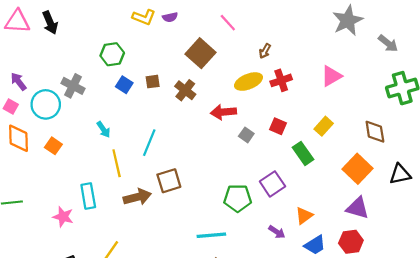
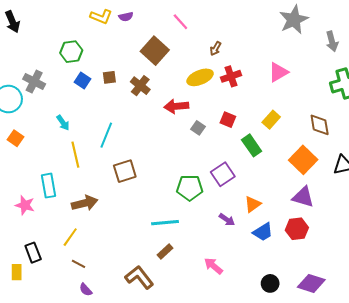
gray arrow: (388, 43) -> (332, 41), turned 36
brown arrow: (137, 197) -> (85, 203), moved

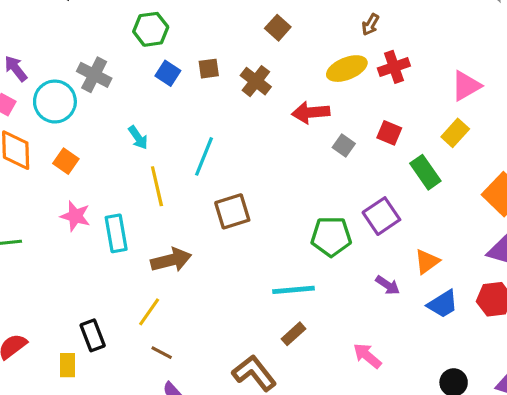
brown square: (155, 51) -> (278, 28), size x0.6
pink triangle: (278, 72) -> (466, 86), moved
pink star: (25, 205) -> (75, 216), moved

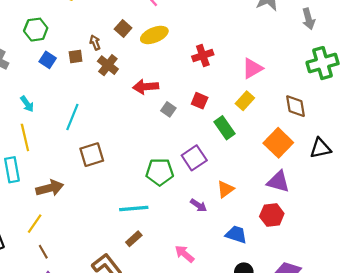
brown arrow: (370, 25) -> (95, 43), moved, turned 128
yellow ellipse: (347, 69) -> (154, 35), moved
yellow line: (157, 186) -> (25, 137), moved
blue trapezoid: (443, 304) -> (236, 234), moved, turned -130
brown line: (162, 353) -> (43, 252), turned 32

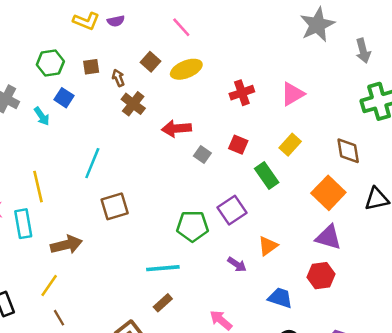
brown square: (76, 57) -> (91, 67), moved
pink triangle: (252, 68) -> (293, 94), moved
cyan arrow: (27, 104) -> (42, 116), moved

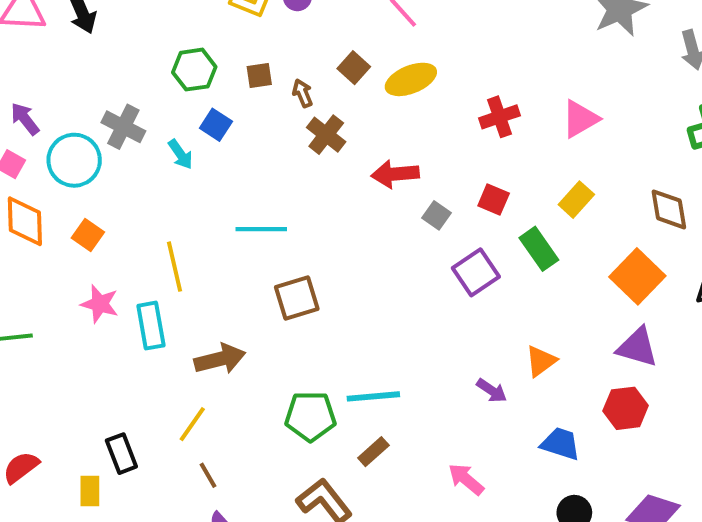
cyan line: (92, 163) -> (261, 229), turned 68
purple square: (232, 210) -> (476, 272), moved
green pentagon: (192, 226) -> (310, 416), moved

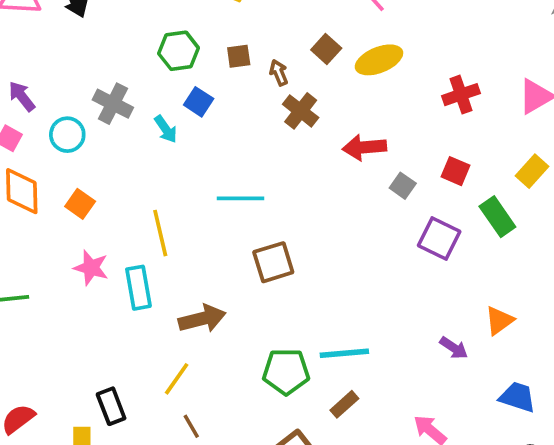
cyan circle: (74, 160) -> (67, 135), size x0.7
purple square: (476, 272) -> (439, 239), turned -30

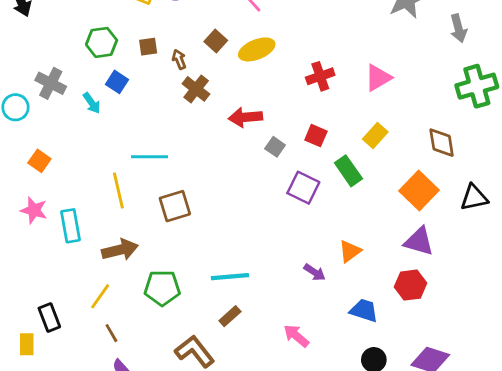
orange square: (80, 204) -> (39, 161), moved
yellow line: (160, 233) -> (118, 191), moved
green pentagon: (286, 372) -> (162, 288), moved

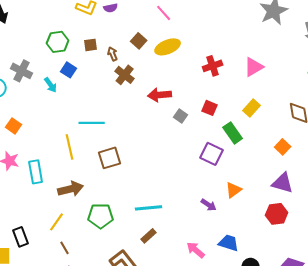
purple square: (303, 188) -> (212, 154), moved
orange square: (419, 191) -> (283, 147), size x0.6
blue trapezoid: (364, 310) -> (229, 243), moved

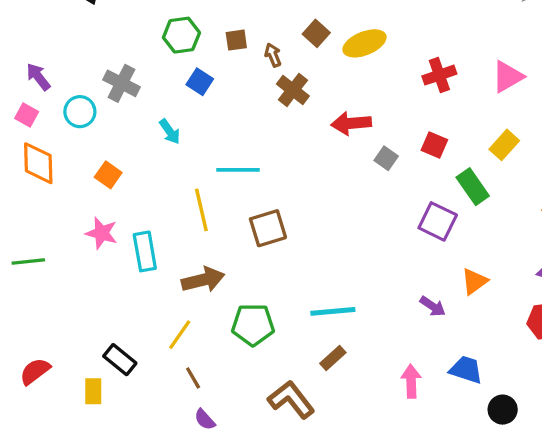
cyan arrow: (51, 85) -> (170, 132), moved
black rectangle: (21, 237) -> (120, 360), turned -30
pink arrow: (196, 250) -> (411, 381), turned 48

